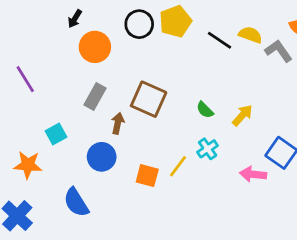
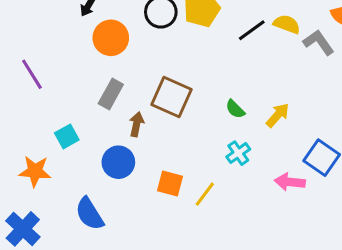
black line: (220, 40) -> (252, 30), turned -70
yellow line: (178, 166) -> (205, 194), moved

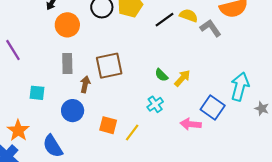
gray rectangle: (111, 94) -> (67, 64), turned -30
brown square: (171, 97) -> (109, 66), turned -36
green semicircle: (235, 109) -> (161, 75), moved
cyan square: (67, 136) -> (37, 93), turned 35
orange star: (35, 171) -> (18, 130), moved, turned 30

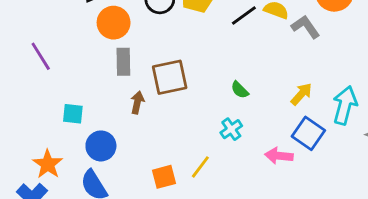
gray rectangle: (67, 64) -> (123, 62), moved
yellow arrow: (182, 78) -> (301, 94), moved
blue circle: (73, 111) -> (101, 146), moved
orange square: (108, 125) -> (164, 177), moved, turned -30

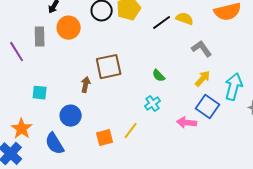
gray L-shape: (306, 27) -> (202, 49), moved
gray rectangle: (123, 62) -> (40, 37), moved
blue circle: (101, 146) -> (71, 116), moved

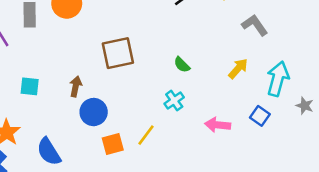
gray L-shape: (202, 49) -> (255, 25), moved
brown arrow: (86, 85) -> (76, 86), moved
blue square: (208, 107) -> (260, 116), moved, size x0.7
blue circle: (71, 116) -> (94, 112), moved

